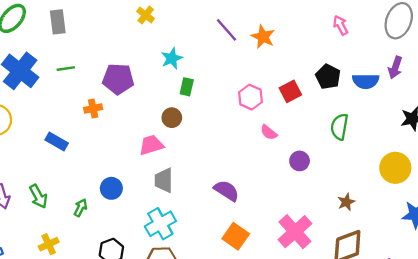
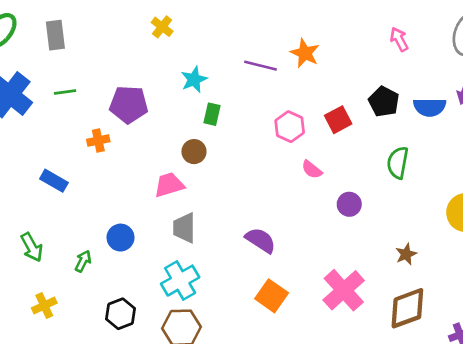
purple line: (227, 30) -> (261, 66), moved, turned -35

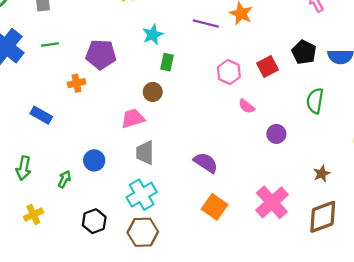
green arrow: (32, 247) -> (24, 168), turned 40

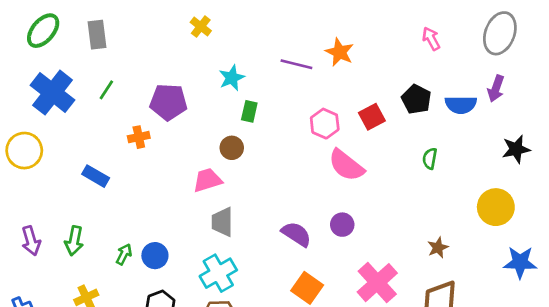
green line: (50, 44) -> (106, 90), turned -49
green semicircle: (315, 101) -> (430, 159), size x0.7
pink semicircle: (247, 106) -> (346, 165), size x1.8
purple circle: (276, 134) -> (342, 225), moved
blue circle: (94, 160) -> (155, 256), moved

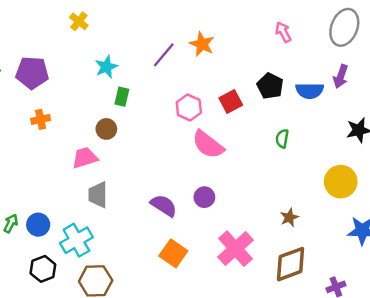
purple line: (296, 64) -> (164, 55), turned -64
purple pentagon: (168, 102) -> (32, 73), moved
orange cross: (139, 137) -> (41, 119), moved
cyan cross: (218, 273) -> (76, 240), moved

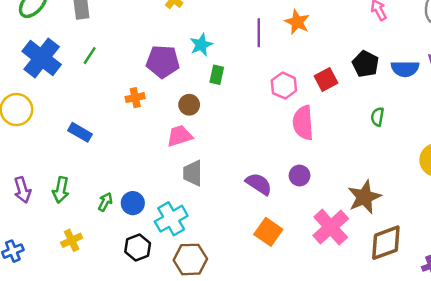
purple line: (164, 55) -> (259, 33), turned -40
purple pentagon: (32, 73) -> (163, 62), moved
brown circle: (106, 129) -> (189, 105), moved
pink semicircle: (208, 145) -> (303, 123), turned 48
brown star: (289, 217) -> (364, 197), moved, size x1.8

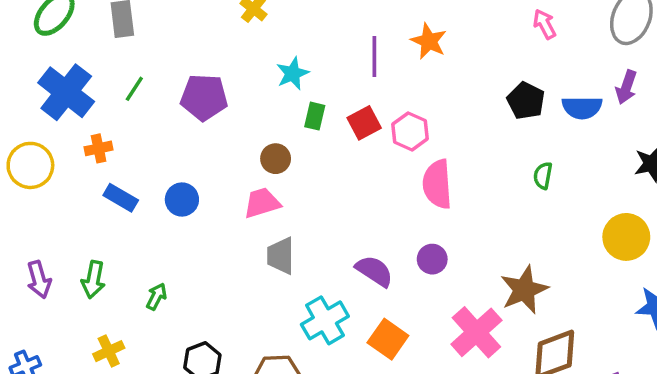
purple pentagon: (163, 62) -> (204, 97), moved
red square: (326, 80) -> (364, 123), moved
orange cross: (135, 98) -> (99, 148), moved
blue circle: (133, 203) -> (182, 199), moved
cyan cross: (171, 219) -> (325, 320), moved

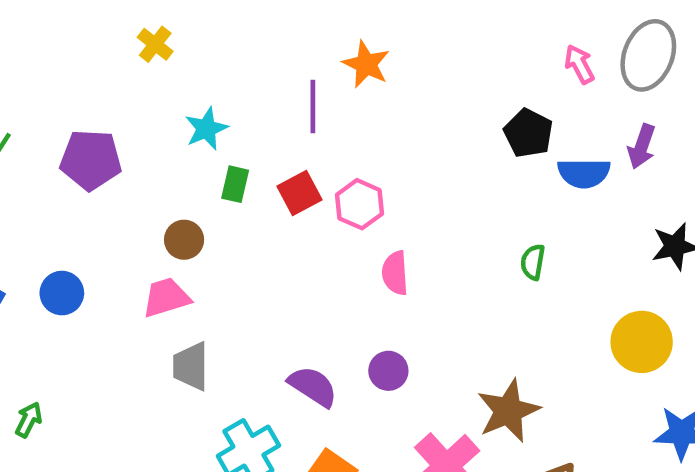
pink arrow: (545, 24) -> (579, 64), moved
orange star: (429, 41) -> (366, 64), moved
black pentagon: (526, 101) -> (528, 133), moved
pink semicircle: (437, 184) -> (395, 273), size x0.7

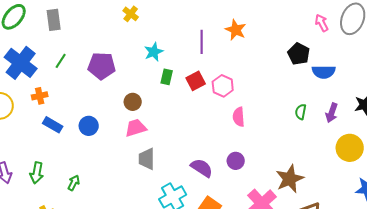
orange star: (366, 64) -> (236, 30), moved
purple arrow: (642, 146) -> (332, 113), moved
brown circle: (184, 240) -> (133, 102), moved

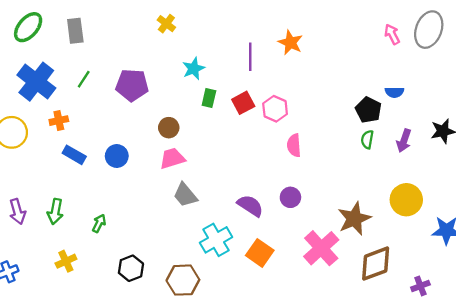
black pentagon: (299, 54) -> (368, 110), moved
blue semicircle: (324, 72) -> (394, 92), size x0.7
yellow circle: (350, 148) -> (406, 200), moved
gray trapezoid: (147, 159) -> (185, 195), turned -40

